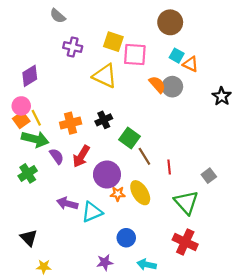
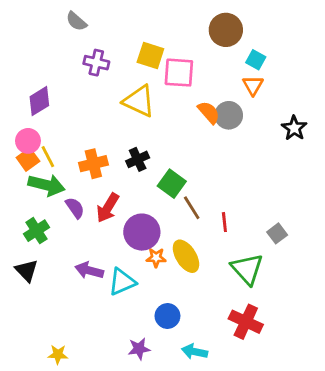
cyan square: (177, 56) -> (256, 60), moved
orange triangle: (191, 64) -> (253, 85), turned 35
black triangle: (29, 238) -> (27, 270), moved

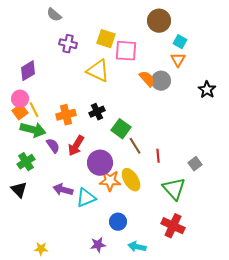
orange star: (156, 258) -> (110, 181), size x1.5

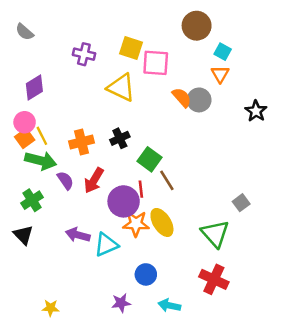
gray semicircle: (54, 15) -> (25, 32), moved
red line: (158, 156) -> (141, 189), moved

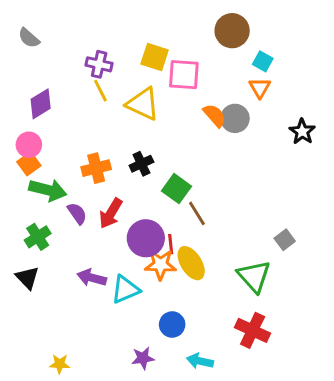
yellow line: (42, 136) -> (100, 91), moved
red line: (141, 189) -> (171, 244), moved

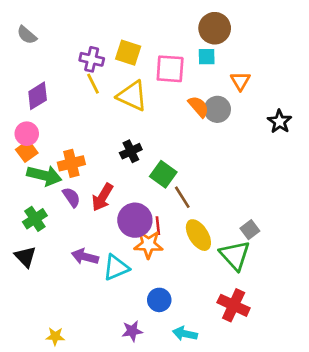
yellow square: (155, 57) -> (128, 53), moved
cyan square: (263, 61) -> (207, 57), moved, turned -30
orange cross: (96, 168) -> (71, 163), moved
gray square: (285, 240) -> (250, 230), moved
yellow ellipse: (191, 263) -> (198, 235), moved

